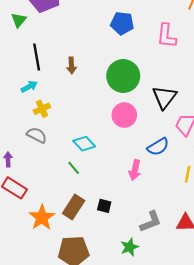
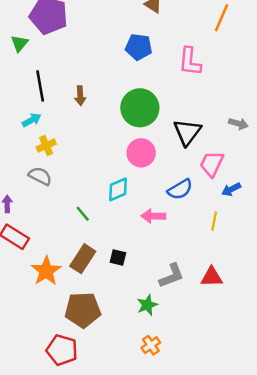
cyan diamond: (84, 144) -> (118, 189), moved, turned -70
pink arrow: (135, 170) -> (153, 216), turned 78

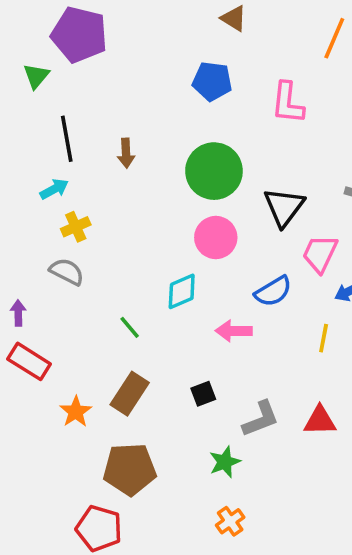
black square: (118, 258) -> (203, 394), moved, turned -35
orange star: (46, 271) -> (76, 412), size x0.7

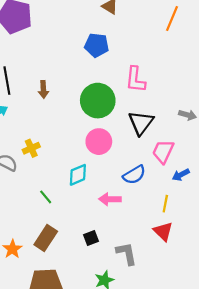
pink L-shape: (288, 103) -> (135, 79), moved
yellow cross: (76, 227) -> (31, 148), moved
gray L-shape: (261, 419) -> (127, 253), turned -80
red triangle: (320, 421) -> (163, 231), moved, turned 45

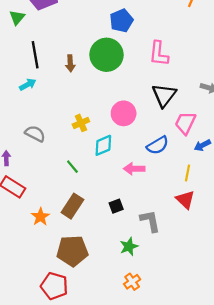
blue pentagon: (97, 45) -> (121, 21), turned -30
green circle: (98, 101) -> (106, 55), moved
yellow cross: (31, 148) -> (81, 123), moved

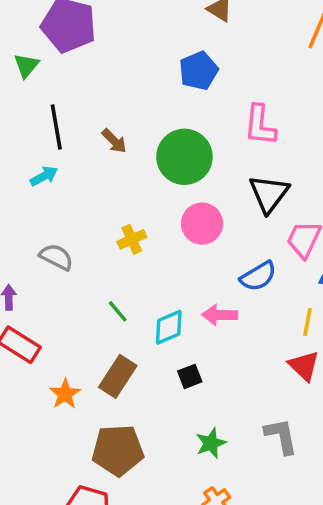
green circle: (106, 55) -> (184, 157), moved
brown arrow: (70, 63) -> (114, 141), turned -42
cyan diamond: (103, 145) -> (169, 327), moved
gray L-shape: (150, 221) -> (281, 436), moved

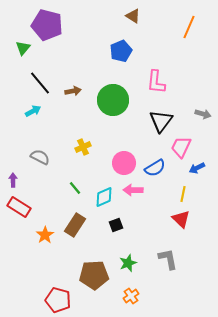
black line: (56, 127) -> (40, 83), turned -30
brown arrow: (114, 141) -> (73, 91), turned -56
pink circle: (202, 224) -> (124, 163), moved
brown pentagon: (118, 450) -> (94, 275), moved

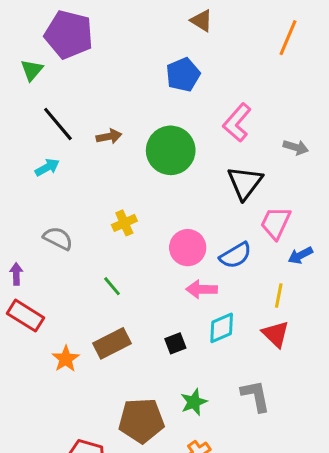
pink L-shape: (156, 82) -> (237, 123), turned 35
gray arrow: (203, 114) -> (296, 147), moved
cyan diamond: (104, 197) -> (222, 328), moved
brown rectangle: (75, 225) -> (112, 343), turned 30

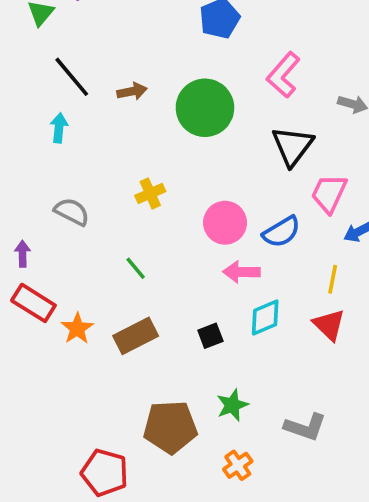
cyan arrow: (47, 167) -> (59, 128), turned -55
orange star: (66, 359) -> (77, 328), moved
gray L-shape: (256, 396) -> (305, 427), moved, turned 120

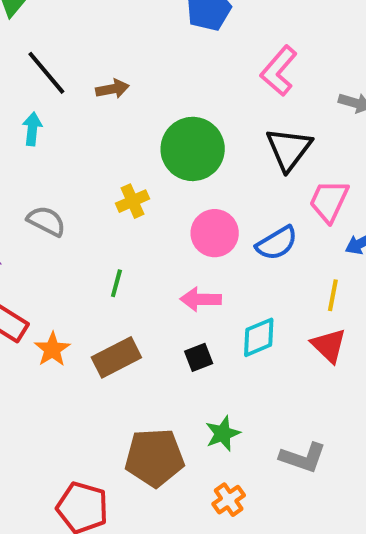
green circle: (205, 108) -> (193, 149), moved
green line: (136, 268) -> (116, 283), turned 55
pink arrow: (241, 272) -> (201, 299), moved

